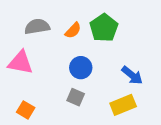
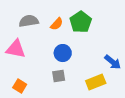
blue arrow: (132, 75) -> (113, 62), moved
gray square: (76, 97) -> (59, 76), turned -32

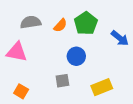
blue circle: (63, 53) -> (76, 56), moved
blue arrow: (113, 62) -> (120, 38), moved

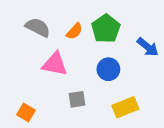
gray semicircle: (31, 22) -> (38, 27), turned 36
pink triangle: (17, 52) -> (55, 64), moved
blue circle: (76, 56) -> (108, 69), moved

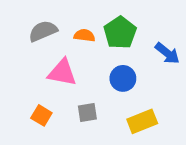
gray semicircle: (38, 27) -> (43, 31), turned -50
orange semicircle: (74, 31) -> (84, 35), turned -126
orange square: (26, 112) -> (41, 115), moved

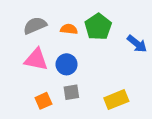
pink triangle: (62, 72) -> (36, 60), moved
blue circle: (123, 78) -> (67, 64), moved
orange square: (41, 115) -> (43, 101), moved, turned 35

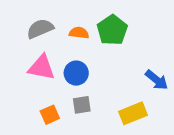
blue arrow: (137, 44) -> (157, 80), moved

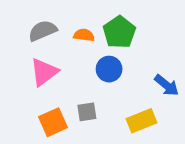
pink triangle: (42, 68) -> (44, 72), turned -48
blue circle: (76, 73) -> (109, 69), moved
orange square: (50, 115) -> (53, 122), size x1.4

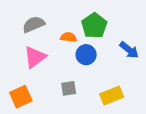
orange semicircle: (84, 35) -> (69, 37), moved
blue arrow: (167, 85) -> (129, 50), moved
orange square: (53, 122) -> (21, 97), moved

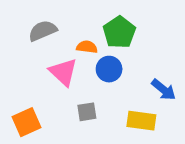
blue arrow: (129, 50) -> (164, 90), moved
pink triangle: (35, 57) -> (63, 72), moved, turned -40
yellow rectangle: (112, 95) -> (141, 121), turned 30

